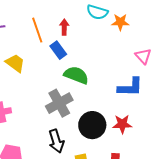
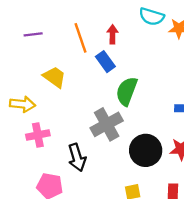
green semicircle: (76, 75) -> (127, 91), turned -90
black arrow: (56, 141) -> (77, 157), moved

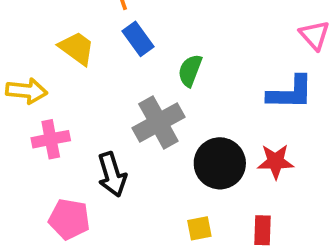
blue rectangle: (105, 62) -> (138, 39), moved
green semicircle: (127, 91) -> (190, 70), size x0.7

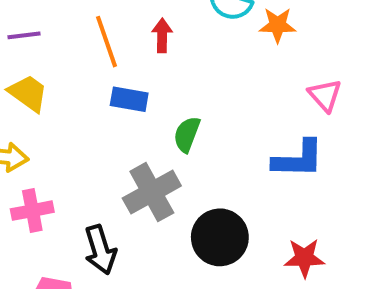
blue rectangle: (138, 39) -> (129, 99), turned -44
yellow trapezoid: (77, 48) -> (28, 93), moved
red star: (276, 162) -> (304, 258), moved

